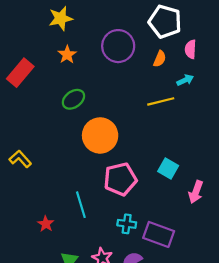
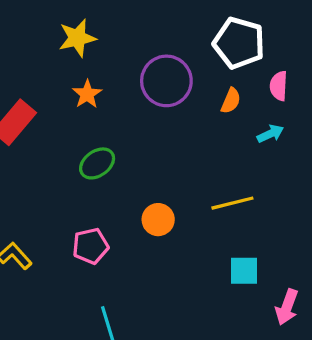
yellow line: (161, 101) -> (232, 203), moved
orange circle: (100, 135) -> (158, 220), moved, size x0.6
cyan square: (168, 168) -> (244, 271), turned -30
pink pentagon: (120, 179) -> (90, 246), moved, size x0.7

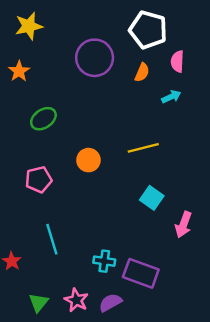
orange star: (87, 94) -> (19, 71), moved
cyan square: (244, 271) -> (152, 198), turned 35

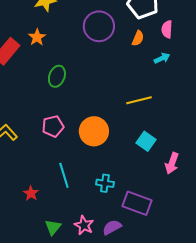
green ellipse: (43, 119) -> (57, 76), turned -35
orange circle: (88, 160) -> (94, 131), moved, size x1.5
cyan cross: (104, 261) -> (105, 183), moved

